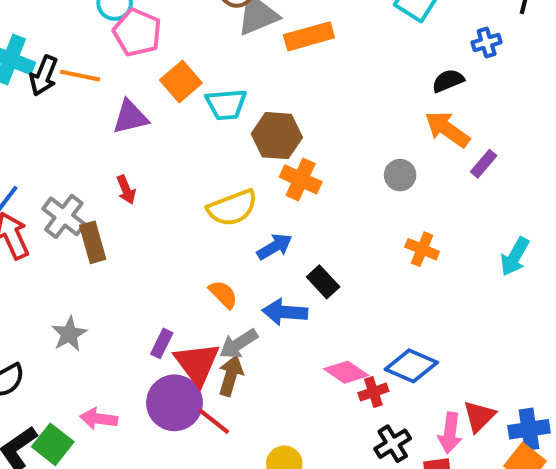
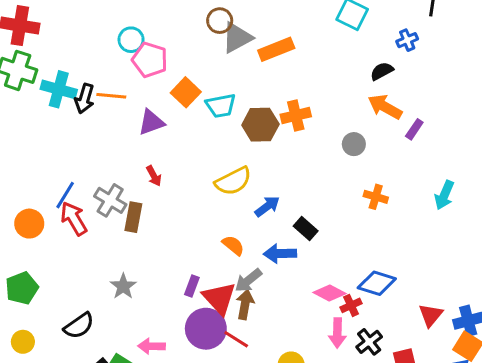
orange cross: (301, 179) -> (296, 116), moved, turned -32
brown rectangle: (93, 242) -> (133, 217), turned 32
pink arrow: (450, 433) -> (337, 333), moved

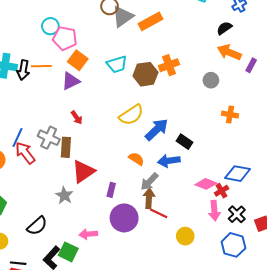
orange square: (186, 92) -> (78, 60), moved
blue arrow: (267, 206) -> (157, 130), size x1.4
red triangle: (219, 298) -> (83, 172), moved, turned 45
red line: (236, 339) -> (159, 213), moved

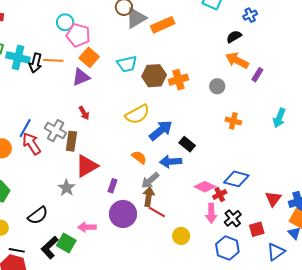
orange cross: (169, 65) -> (178, 80), moved

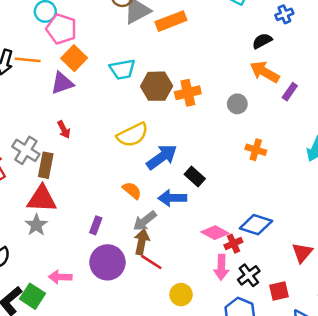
red triangle: (87, 166) -> (42, 199), moved, turned 30

